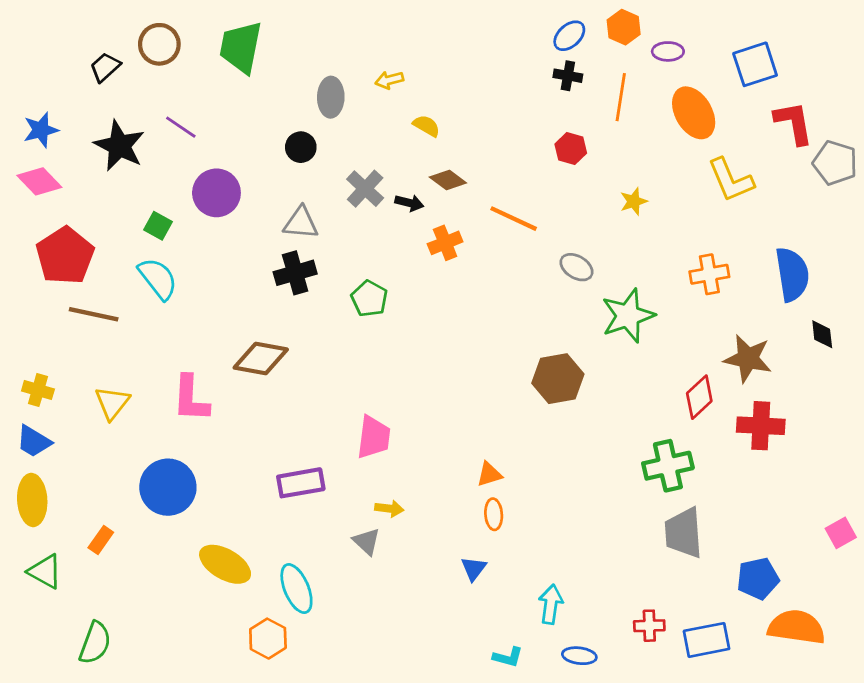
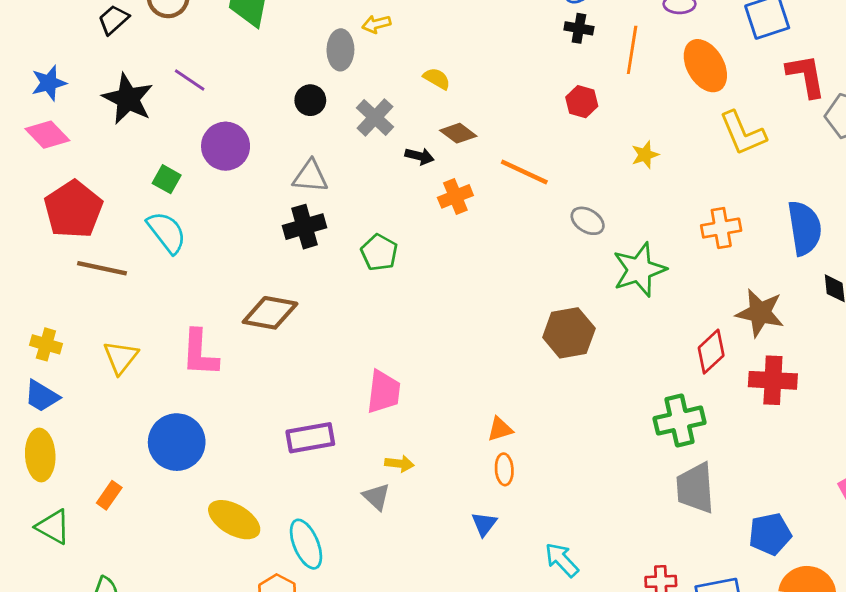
yellow arrow: (389, 80) -> (376, 24), moved
gray cross: (365, 189) -> (375, 117), moved
cyan arrow: (551, 604) -> (562, 560), turned -51

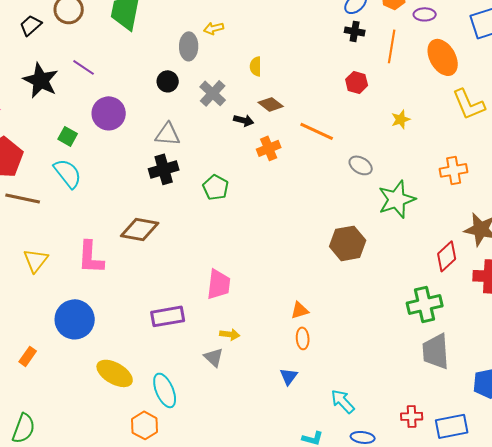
yellow semicircle: (437, 79) -> (256, 66), turned -120

